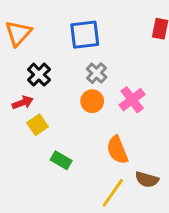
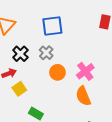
gray cross: (97, 73) -> (46, 53), moved
orange semicircle: (117, 150) -> (83, 96), moved

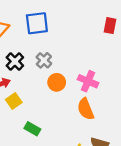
blue square: (52, 26) -> (37, 23), moved
pink cross: (85, 71) -> (88, 81), turned -30

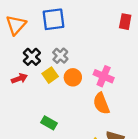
yellow square: (14, 101) -> (50, 75), moved

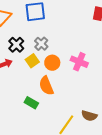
orange semicircle: (101, 104) -> (46, 86), moved

